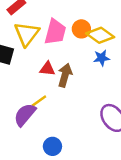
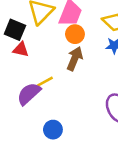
orange circle: (81, 29) -> (75, 34), moved
red triangle: (47, 69) -> (21, 49), moved

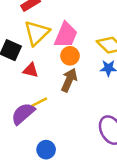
red triangle: (21, 49) -> (31, 70), moved

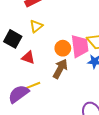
yellow triangle: (37, 33) -> (36, 26), size x0.6
pink trapezoid: (66, 35) -> (80, 46), moved, turned -35

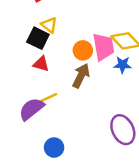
yellow triangle: (36, 26) -> (49, 25), turned -40
black square: (13, 39) -> (38, 38), moved

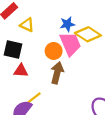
yellow triangle: (49, 25) -> (27, 25), moved
blue star: (122, 65) -> (67, 24), moved

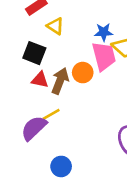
orange circle: (54, 51) -> (83, 73), moved
brown arrow: (57, 73) -> (60, 81), moved

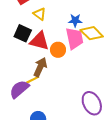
red triangle: (40, 80) -> (39, 41), moved, size x1.5
brown arrow: (60, 81) -> (40, 67), moved

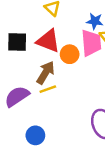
black square: (23, 33) -> (17, 42), moved, turned -30
yellow line: (33, 80) -> (48, 89), moved

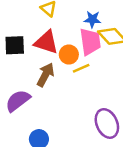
yellow line: (48, 89) -> (81, 68), moved

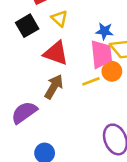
black square: (15, 45) -> (27, 26), moved, turned -30
orange circle: (69, 55) -> (112, 71), moved

